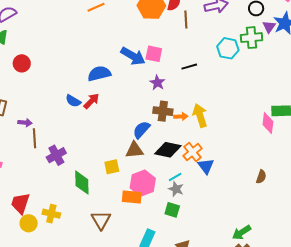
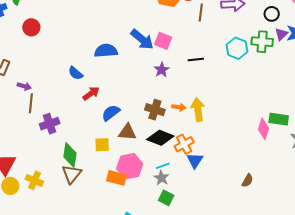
red arrow: (91, 101) -> (91, 93), moved
brown cross: (163, 111) -> (155, 110), moved
blue semicircle: (141, 130) -> (111, 113), moved
green square: (172, 210) -> (166, 198), moved
brown triangle: (101, 220) -> (72, 174), moved

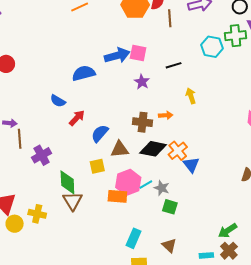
blue arrow: (142, 39) -> (117, 55), turned -45
yellow arrow: (198, 110) -> (191, 96), moved, size x0.7
cyan line: (163, 166) -> (146, 184), moved

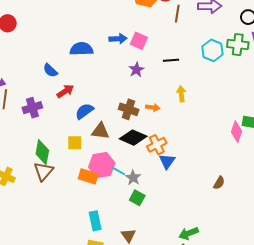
blue arrow: (117, 55) -> (118, 39), size x0.7
purple cross: (42, 155) -> (32, 108), moved
cyan line: (146, 184) -> (118, 171), turned 48
cyan rectangle: (134, 238) -> (95, 221), turned -48

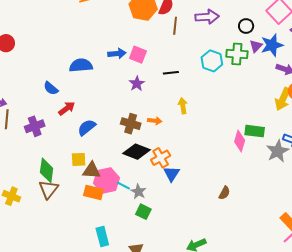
brown triangle: (100, 131) -> (92, 170), moved

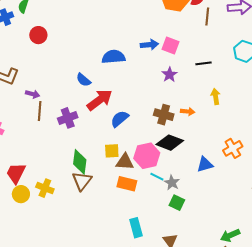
red arrow: (67, 108) -> (100, 100), size x1.5
orange cross: (161, 158) -> (233, 148), moved
blue triangle: (172, 174) -> (205, 164), turned 42
pink hexagon: (106, 181) -> (147, 156), moved

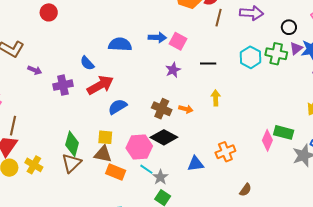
brown line: (40, 111) -> (13, 126), moved
purple cross: (68, 118) -> (63, 85), moved
brown triangle: (125, 162) -> (103, 154), moved

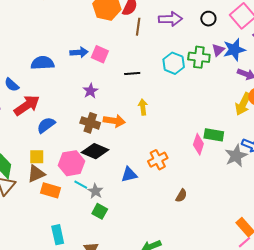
black circle: (289, 27) -> (208, 19), moved
purple star: (173, 70) -> (90, 91), moved
orange arrow: (186, 109) -> (114, 121), size x1.5
brown triangle: (103, 154) -> (36, 174), turned -30

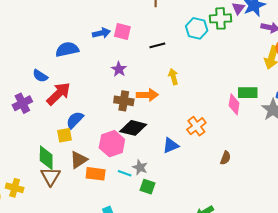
blue semicircle: (46, 125) -> (75, 120), moved
yellow square: (37, 157) -> (65, 135), moved
cyan line: (81, 185) -> (125, 173), moved

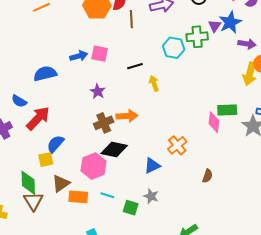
yellow arrow: (173, 77) -> (154, 83), moved
brown cross: (124, 101) -> (104, 123), turned -30
gray star: (140, 167) -> (151, 196), moved

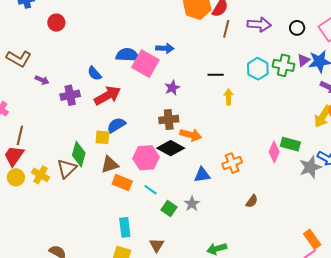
pink square: (100, 54) -> (145, 64), moved, size x1.5
orange arrow: (127, 116) -> (191, 135), moved
brown triangle: (33, 201) -> (67, 168), moved

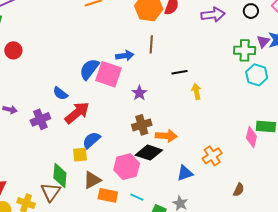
brown line: (226, 29) -> (151, 44), moved
blue semicircle: (127, 55) -> (89, 69), turned -45
cyan hexagon: (258, 69) -> (257, 75), moved

